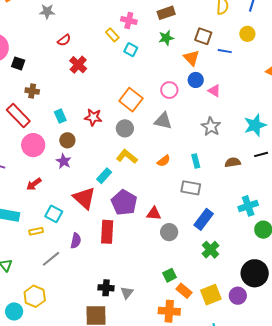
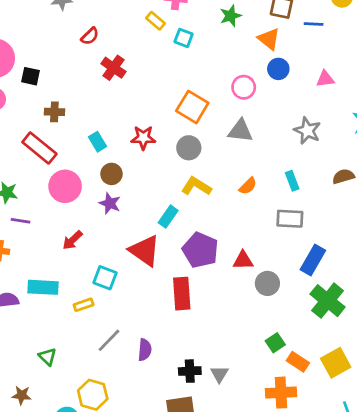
pink triangle: (214, 91) -> (325, 79), moved, turned -32
purple semicircle: (76, 241) -> (145, 350), moved
green cross: (210, 250) -> (328, 301), size x1.4

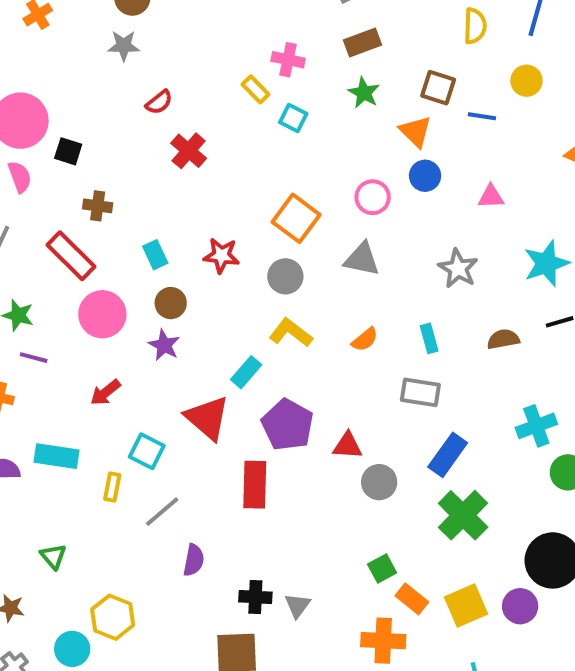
green star: (231, 16) -> (364, 93), turned -30
yellow rectangle: (84, 305) -> (112, 487), turned -66
gray line: (109, 340) -> (162, 512), moved

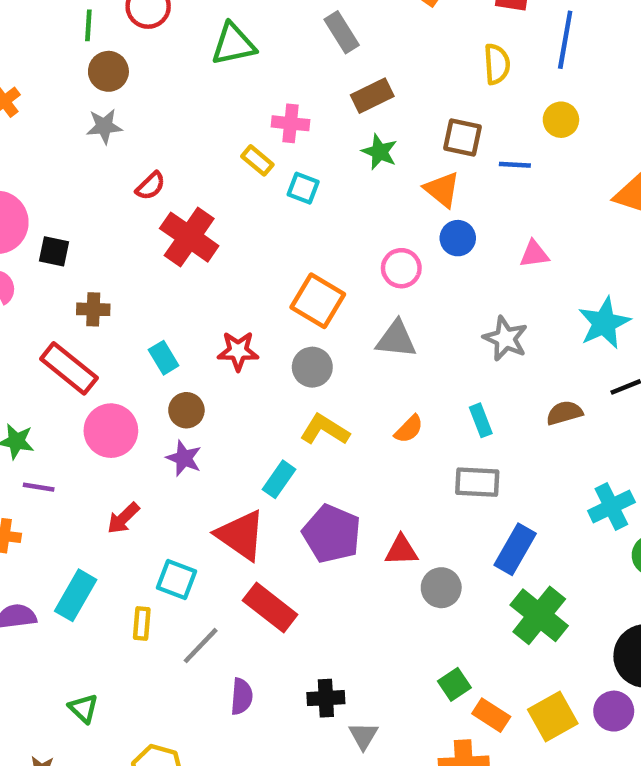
red cross: (189, 151) -> (189, 237), size x1.4
cyan rectangle: (56, 456) -> (76, 595), turned -63
red rectangle: (255, 485) -> (270, 608), moved, turned -48
black cross: (255, 597) -> (326, 698), moved

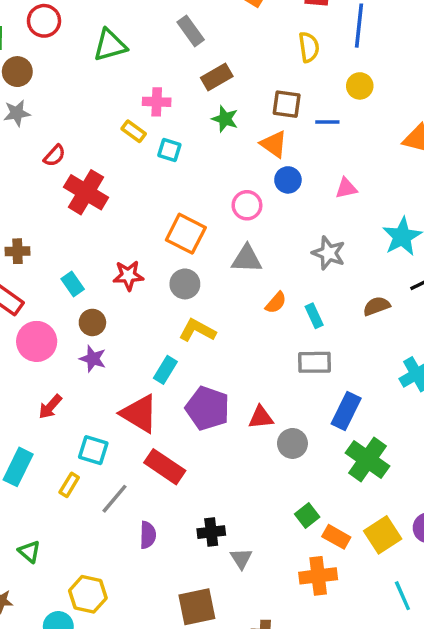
orange semicircle: (409, 429) -> (276, 303), moved
yellow rectangle: (142, 624) -> (69, 485), turned 30

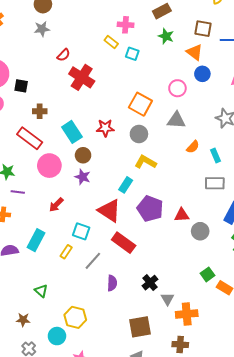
cyan rectangle: (73, 284) -> (72, 132), size x1.5
black cross: (211, 532) -> (150, 283), turned -35
orange cross: (318, 576) -> (187, 314), moved

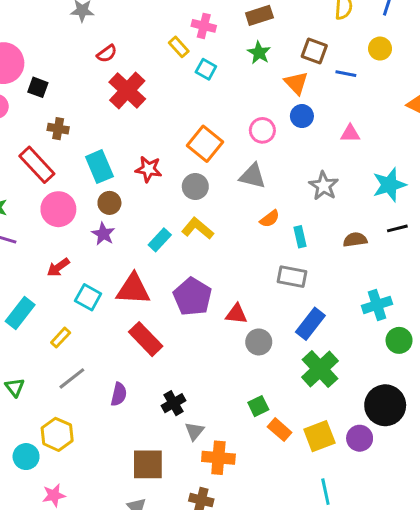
cyan rectangle: (126, 185) -> (160, 240), moved
red triangle: (109, 211) -> (133, 289), turned -40
cyan square: (81, 231) -> (88, 297), moved
gray line: (93, 261) -> (72, 378), moved

